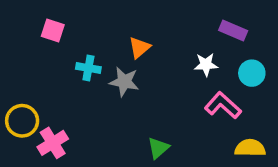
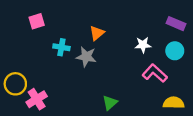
pink square: (53, 31) -> (37, 21), turned -35
purple rectangle: (233, 31) -> (176, 24), moved

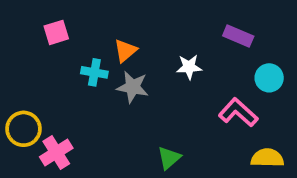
purple rectangle: (176, 24) -> (238, 36), moved
orange triangle: (97, 33) -> (125, 51), moved
white star: (143, 45) -> (189, 67), moved

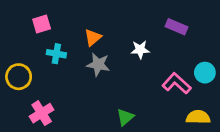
cyan cross: (94, 72) -> (56, 54), moved
cyan circle: (269, 78) -> (205, 73), moved
yellow circle: (23, 129) -> (19, 77), moved

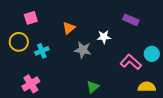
cyan cross: (56, 54) -> (42, 51), moved, turned -32
gray star: (98, 65) -> (83, 50), moved
yellow circle: (19, 77) -> (19, 42), moved

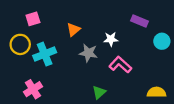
cyan cross: (42, 51) -> (45, 54), size x1.5
cyan circle: (152, 54) -> (162, 41), moved
pink L-shape: (131, 62) -> (120, 65), moved

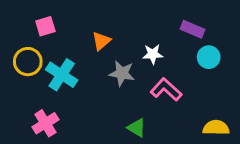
cyan circle: (162, 41) -> (209, 57), moved
cyan cross: (45, 54) -> (62, 75), turned -35
green triangle: (99, 92) -> (137, 128), turned -48

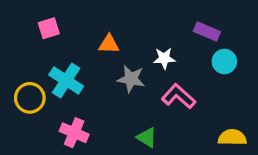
orange triangle: (101, 41) -> (109, 44), turned 42
yellow circle: (28, 62) -> (30, 98), moved
pink cross: (45, 123) -> (74, 133), moved, turned -35

